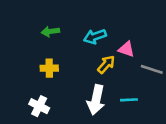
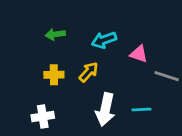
yellow arrow: (106, 64) -> (89, 72), moved
white cross: (39, 106) -> (43, 117), turned -36

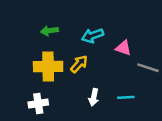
yellow cross: (54, 75) -> (48, 66), size x1.6
white arrow: (105, 110) -> (94, 97), size x0.6

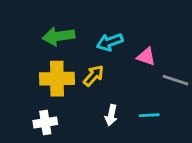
green arrow: (49, 31) -> (58, 36), size x1.5

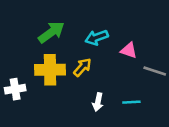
green arrow: (58, 36) -> (51, 32), turned 152
white cross: (45, 123) -> (15, 89), moved

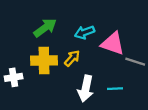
pink triangle: (129, 50) -> (113, 44), size x1.6
white arrow: (98, 102) -> (86, 89), size x1.6

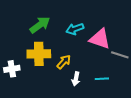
yellow arrow: (72, 58) -> (64, 62), moved
white arrow: (86, 89) -> (76, 79), size x0.6

